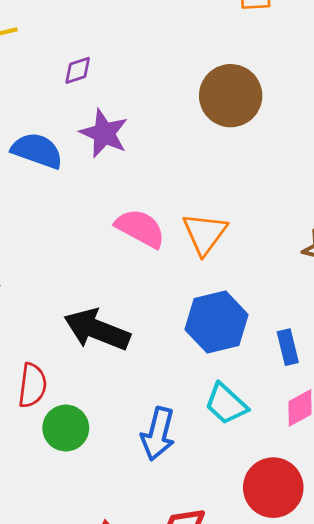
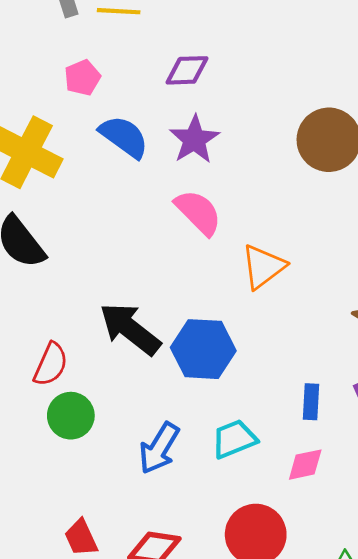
purple diamond: (78, 70) -> (187, 70), size x1.4
pink semicircle: (140, 228) -> (198, 212), moved
blue hexagon: (217, 322) -> (203, 349), moved
cyan trapezoid: (226, 404) -> (234, 439), turned 99

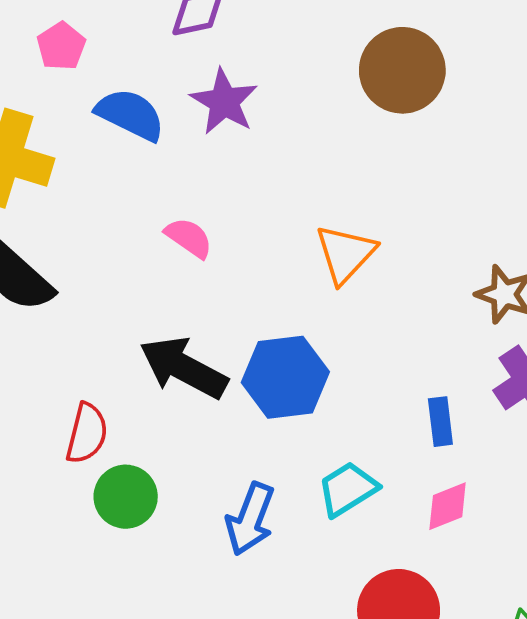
pink semicircle: (198, 212) -> (189, 238), moved, size x0.7

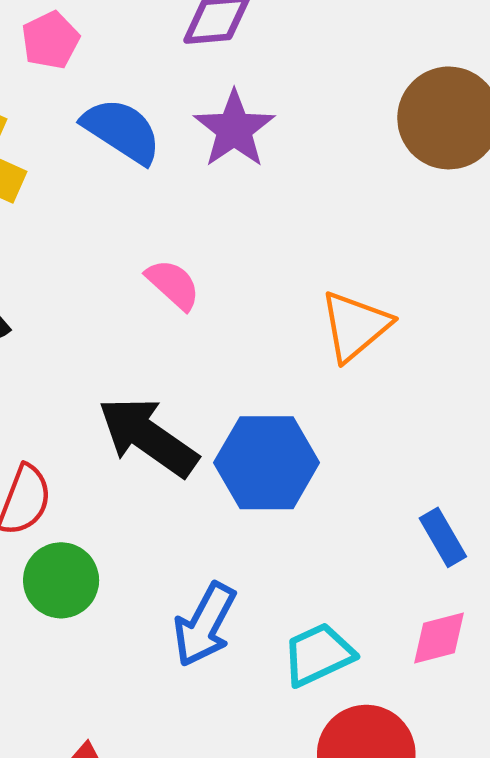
blue rectangle: (440, 422) -> (443, 537), turned -30
cyan trapezoid: (348, 489) -> (318, 655), moved

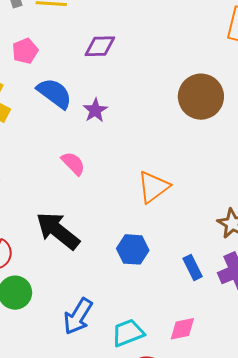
purple star: (234, 129) -> (95, 110), moved, size x0.7
blue hexagon: (267, 463) -> (133, 249), moved, size x0.7
blue rectangle: (443, 537) -> (193, 268), moved

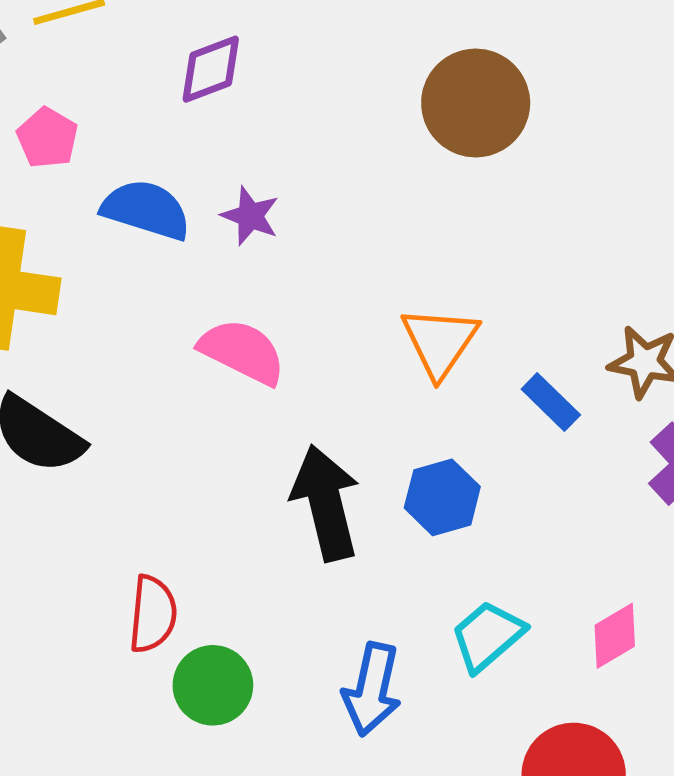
pink semicircle: (73, 163) -> (242, 352), size x1.4
black arrow: (58, 231) -> (326, 503), moved, turned 57
blue rectangle: (193, 268) -> (551, 402), moved
cyan trapezoid: (128, 333) -> (488, 636), moved

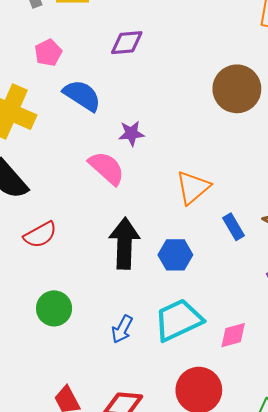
purple star: (250, 216) -> (131, 133), moved, turned 30
red semicircle: (153, 614) -> (40, 235), moved, turned 40
cyan trapezoid: (488, 636) -> (178, 320), size x1.4
blue arrow: (372, 689) -> (122, 329), size x0.7

